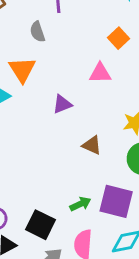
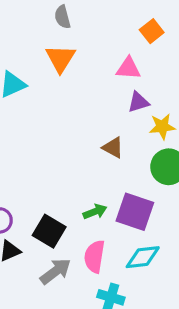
orange triangle: (22, 70) -> (61, 58), moved
purple triangle: (62, 104) -> (138, 102), moved

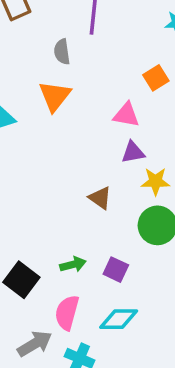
purple square: (135, 212) -> (116, 270), size x0.6
gray arrow: (55, 271) -> (35, 344), moved

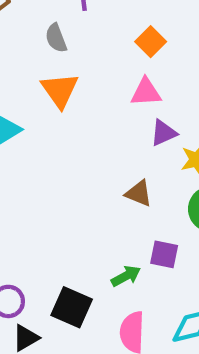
orange square: (156, 78) -> (151, 42), moved
purple square: (116, 270) -> (164, 254), moved

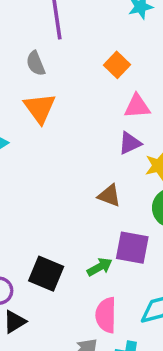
pink triangle: (146, 92) -> (137, 106), moved
purple square: (164, 254) -> (132, 248), size x1.4
black square: (72, 307) -> (46, 274), moved

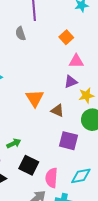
orange triangle: (40, 108) -> (35, 98), moved
green arrow: (100, 267) -> (14, 143), moved
black square: (46, 274) -> (29, 165), moved

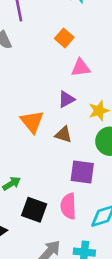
purple triangle: (71, 82) -> (66, 99), moved
pink semicircle: (51, 178) -> (68, 206), moved

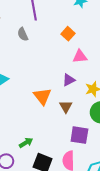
brown triangle: (63, 135) -> (66, 107), turned 40

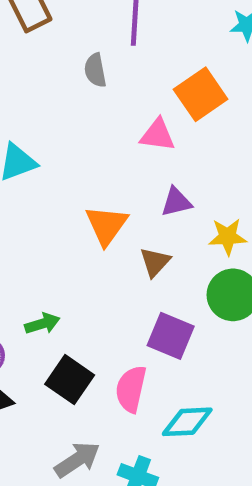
orange square: (68, 34) -> (201, 94), size x1.5
pink triangle: (80, 56) -> (157, 135), moved

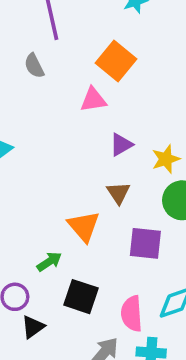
orange triangle: (106, 225) -> (84, 226), moved
pink semicircle: (131, 389) -> (132, 314), moved

